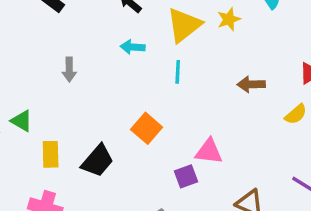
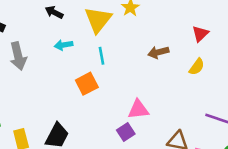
gray arrow: (69, 70) -> (18, 56), moved, size x1.5
orange square: (147, 128) -> (87, 84), moved, turned 35

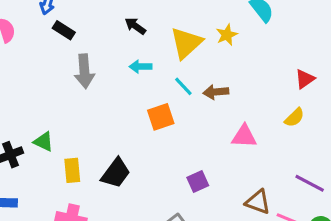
brown arrow: (158, 52) -> (216, 92), moved
cyan line: (101, 56) -> (183, 86), turned -42
pink triangle: (138, 110) -> (244, 136), moved

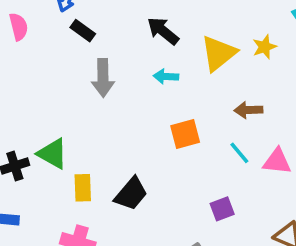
black arrow: (135, 26) -> (163, 31), size x1.4
cyan line: (183, 86) -> (239, 153), moved
green triangle: (44, 142) -> (53, 154), size x1.4

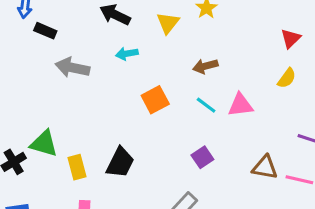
yellow triangle: (219, 53) -> (168, 23), size x0.7
gray arrow: (103, 78) -> (72, 68), turned 116

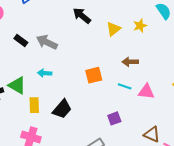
black rectangle: (45, 31) -> (21, 40), moved
cyan arrow: (127, 54) -> (45, 73), moved
cyan line: (206, 105) -> (125, 86), turned -32

